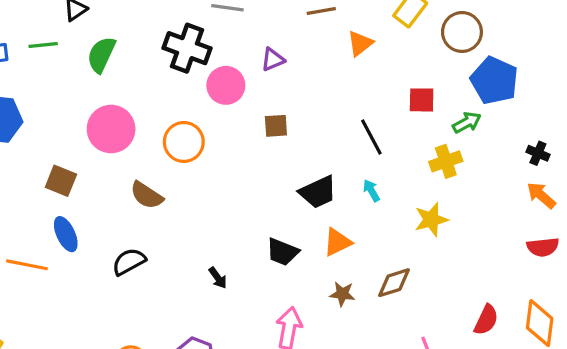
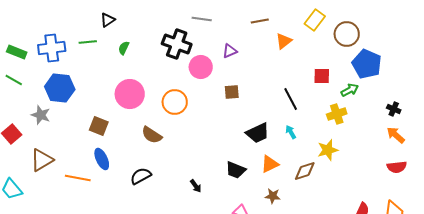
green semicircle: (101, 55) -> (124, 48), size x0.6
brown diamond: (394, 283) -> (305, 171), moved

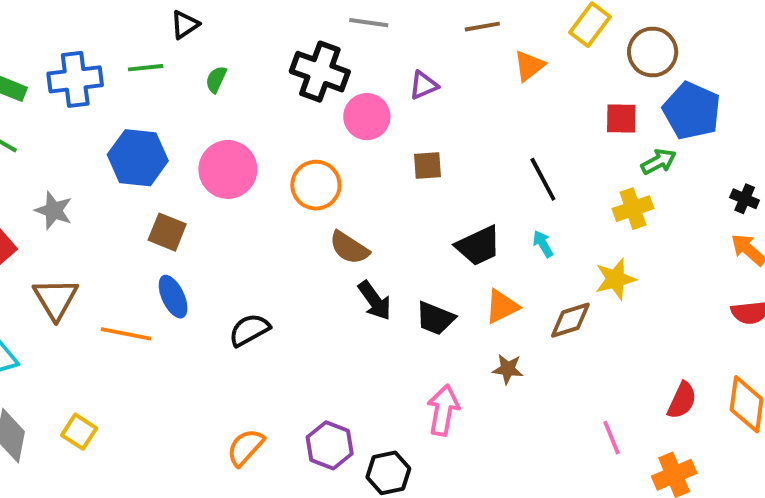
red square: (322, 76) -> (621, 119), moved
blue hexagon: (60, 88) -> (138, 158), moved
brown semicircle: (152, 135) -> (349, 248), moved
brown triangle: (42, 160) -> (56, 299), turned -30
black arrow: (196, 186) -> (375, 301), moved, size x1.5

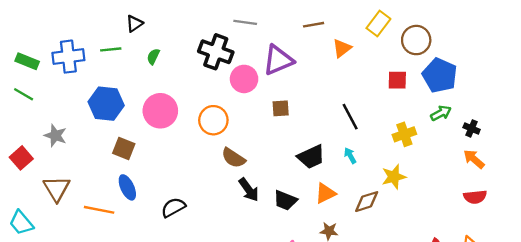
purple triangle: (424, 85) -> (278, 60), size x1.8
green arrow: (658, 162) -> (441, 113), moved

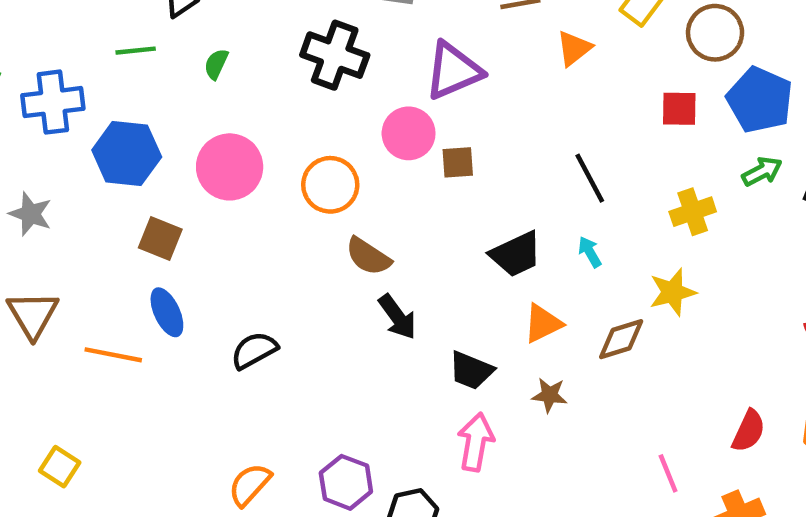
blue cross: (68, 57) -> (53, 102), moved
pink circle: (244, 79) -> (409, 133), moved
black trapezoid: (285, 200) -> (471, 370), moved

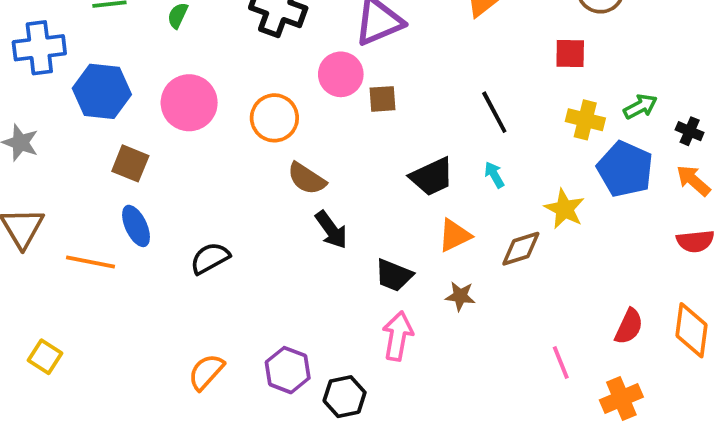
blue pentagon: (760, 100) -> (625, 169), moved
yellow cross: (693, 212) -> (585, 120), moved, turned 33
yellow star: (673, 292) -> (564, 209), turned -30

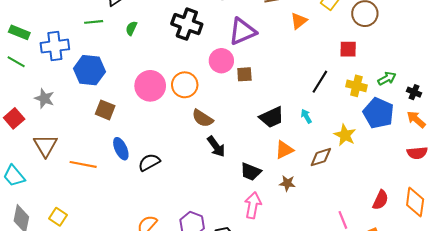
pink circle: (189, 103) -> (150, 86), moved
black line: (494, 112) -> (320, 82), moved, turned 60
blue ellipse: (136, 226) -> (121, 149), moved

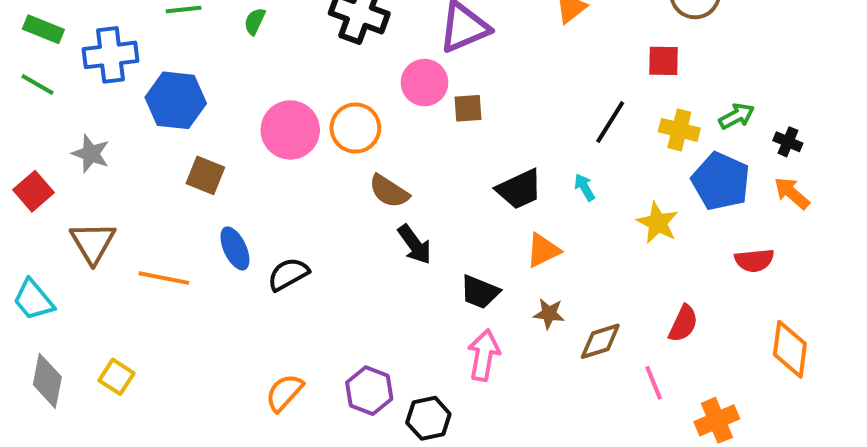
red semicircle: (417, 153) -> (754, 260), moved
brown diamond: (321, 157) -> (600, 341), moved
red semicircle: (381, 200) -> (683, 324), moved

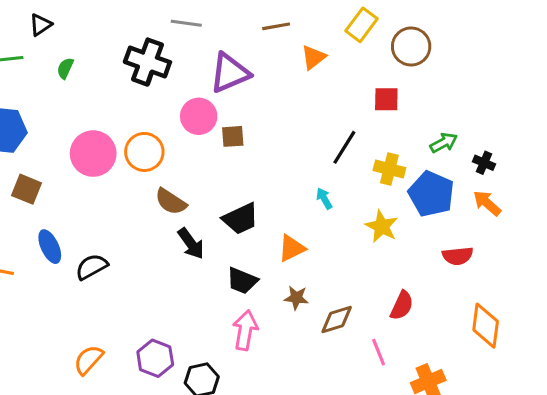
yellow cross: (679, 130) -> (389, 169), moved
black trapezoid: (519, 189) -> (241, 219), moved

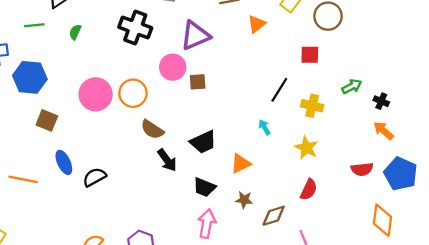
blue pentagon: (431, 194) -> (401, 174), moved
red semicircle: (402, 306) -> (309, 190), moved

